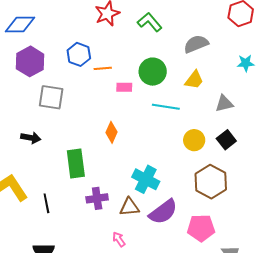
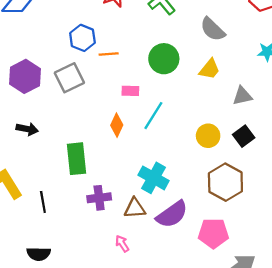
gray semicircle: (196, 44) -> (213, 29), turned -115
purple hexagon: (30, 61) -> (25, 76), moved
pink rectangle: (124, 87) -> (130, 91), moved
gray square: (51, 97) -> (69, 78), moved, turned -36
cyan line: (166, 107) -> (153, 116), moved, turned -68

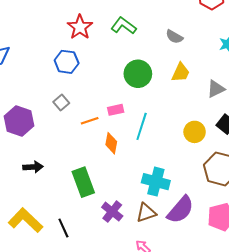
gray semicircle: (213, 29) -> (174, 37), size x0.7
blue hexagon: (82, 38) -> (67, 62), moved
orange line: (109, 54) -> (90, 121), moved
gray square: (69, 78) -> (61, 102), moved, size x0.6
purple cross: (99, 198) -> (112, 212), turned -30

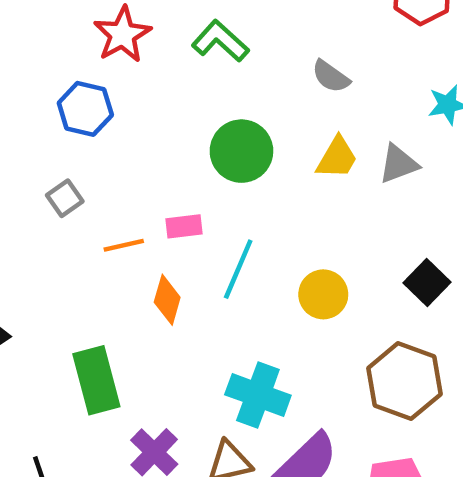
gray triangle: (216, 89) -> (398, 164), moved
yellow circle: (195, 132) -> (323, 294), moved

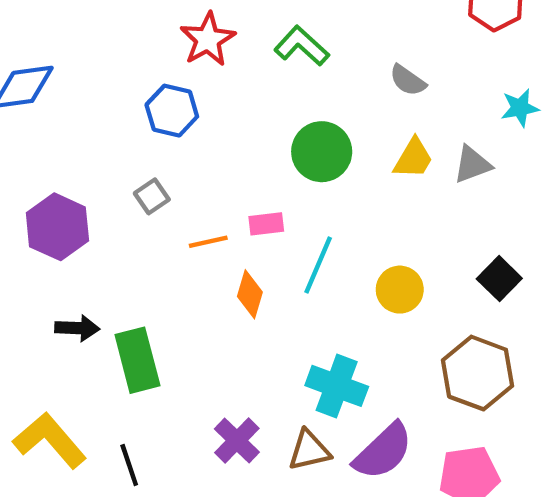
green rectangle: (96, 380) -> (137, 360), moved

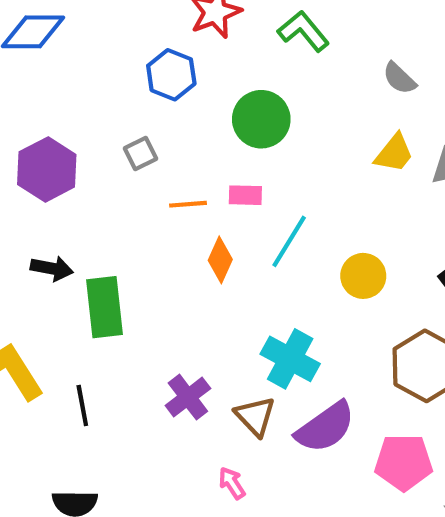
green circle: (322, 152) -> (261, 119), moved
brown triangle: (309, 450) -> (255, 416), turned 51

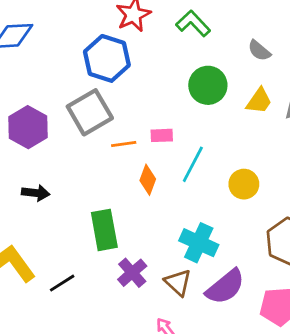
blue hexagon: (171, 75) -> (107, 58), size x1.4
green circle: (261, 119) -> (208, 85), moved
gray square: (141, 153) -> (90, 112), size x2.0
green rectangle: (105, 307) -> (104, 230), moved
black line: (82, 406) -> (62, 283), turned 72

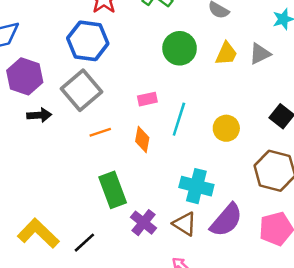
purple hexagon: (28, 127) -> (25, 76), moved
orange line: (124, 144) -> (100, 132), moved
black arrow: (36, 193) -> (39, 115), moved

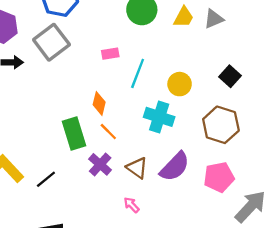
orange line: (100, 132) -> (108, 132), moved, turned 60
orange diamond: (142, 140) -> (99, 103), moved
cyan cross: (196, 186) -> (159, 117), moved

